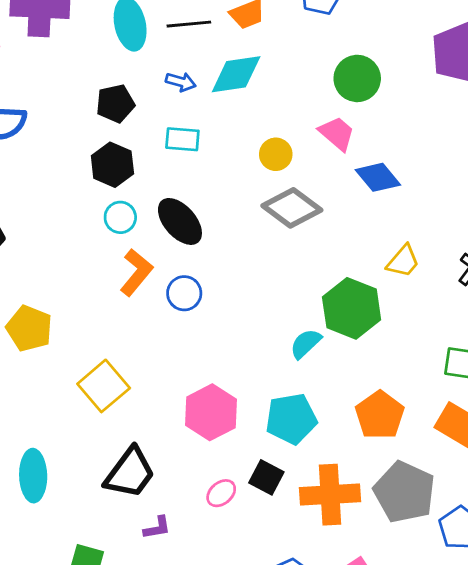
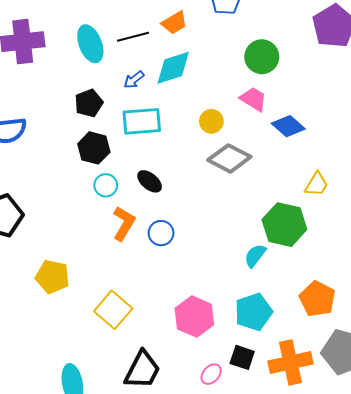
blue arrow: (181, 82) -> (134, 80), turned 135
cyan rectangle: (182, 139) -> (142, 121), size x1.5
black ellipse: (180, 221) -> (150, 181), size x0.7

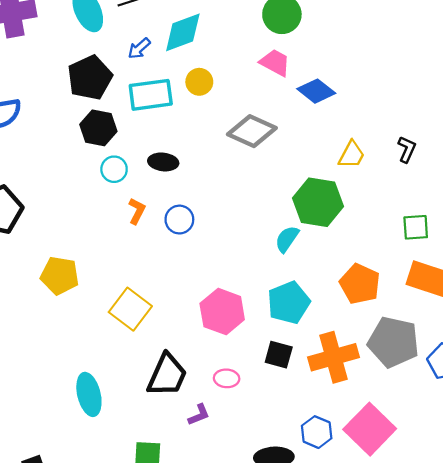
black pentagon: (89, 103) -> (90, 78), size x1.4
yellow circle: (211, 121) -> (199, 82), moved
black ellipse: (150, 181) -> (163, 162), turned -30
orange L-shape: (124, 223) -> (137, 211), size x0.7
pink ellipse: (211, 374) -> (227, 378), moved, turned 55

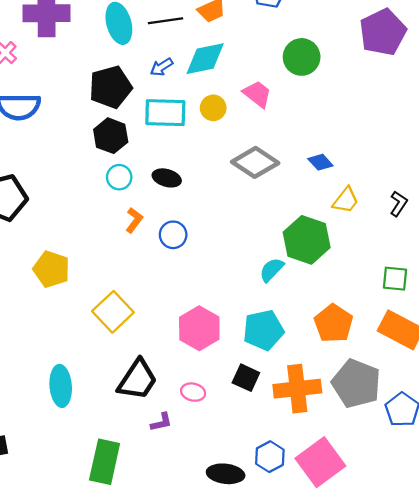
pink trapezoid: (275, 63) -> (257, 94), moved
blue diamond: (316, 91) -> (320, 162), moved, size x0.7

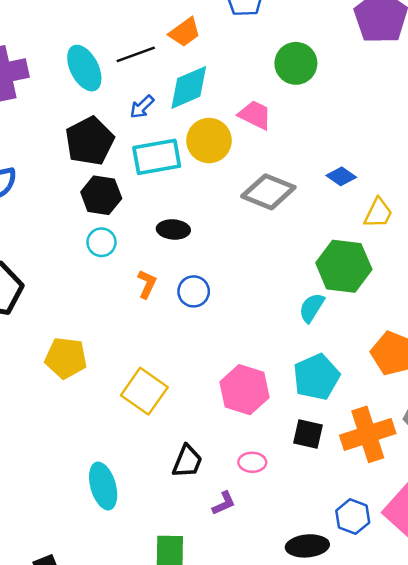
yellow circle: (213, 108) -> (209, 141), size x1.5
cyan circle: (119, 177) -> (101, 242), moved
black trapezoid: (137, 380) -> (187, 461), size x0.7

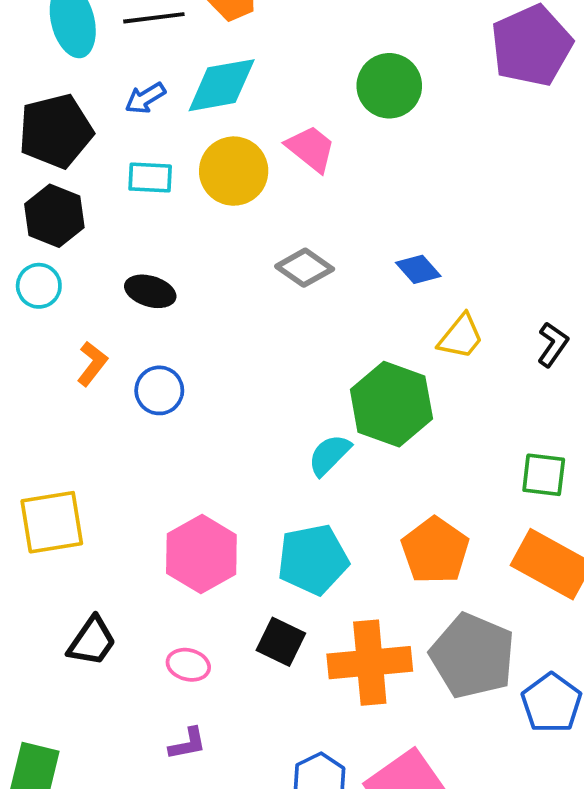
cyan rectangle: (157, 157) -> (150, 178), size x0.6
gray diamond: (268, 192) -> (305, 268), size x0.7
yellow square: (144, 391) -> (52, 522), turned 33
purple L-shape: (224, 503) -> (187, 744), moved

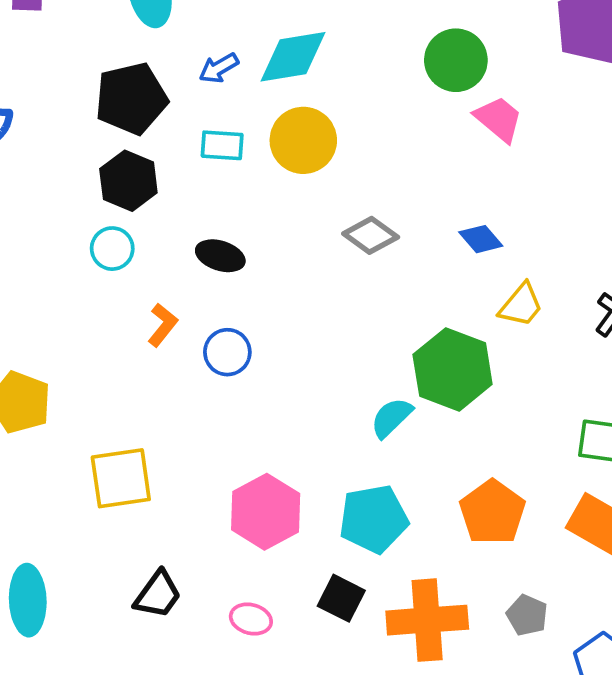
pink trapezoid: (311, 149) -> (499, 119), moved
gray pentagon: (473, 656) -> (527, 615), size x0.5

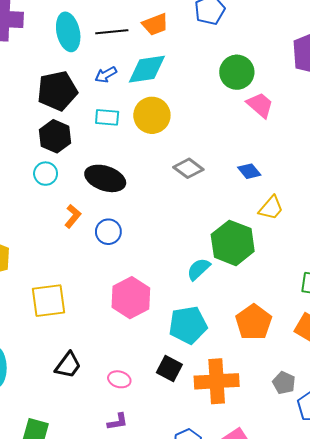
black ellipse: (220, 256) -> (105, 178), size x1.5
pink hexagon: (266, 512) -> (131, 298), moved
gray pentagon: (527, 615) -> (284, 383), moved

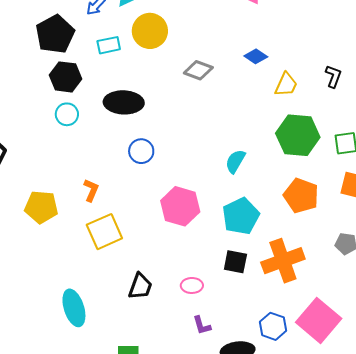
orange L-shape: (73, 216) -> (91, 190), moved
green hexagon: (233, 243) -> (298, 135), moved
purple L-shape: (118, 422) -> (202, 325), turned 100

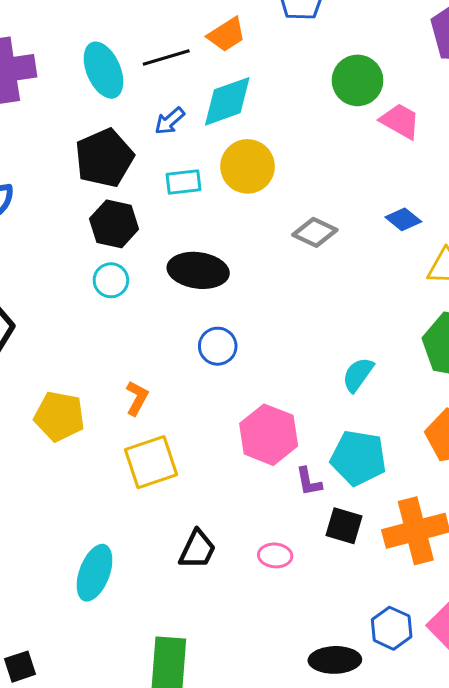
cyan pentagon: (241, 216) -> (358, 458), turned 30
cyan ellipse: (74, 308) -> (95, 573), turned 33
purple L-shape: (202, 325) -> (309, 482), moved

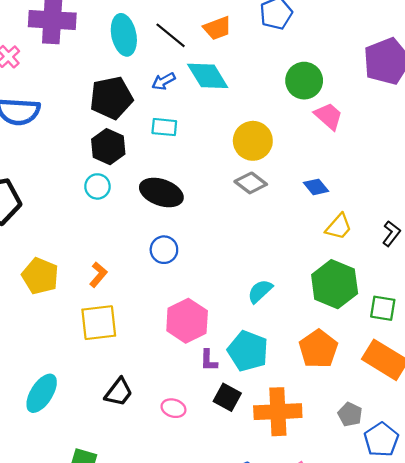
black line: (166, 58) -> (171, 35), turned 44
cyan diamond: (227, 101) -> (208, 76), turned 66
yellow circle: (248, 166) -> (253, 141), moved

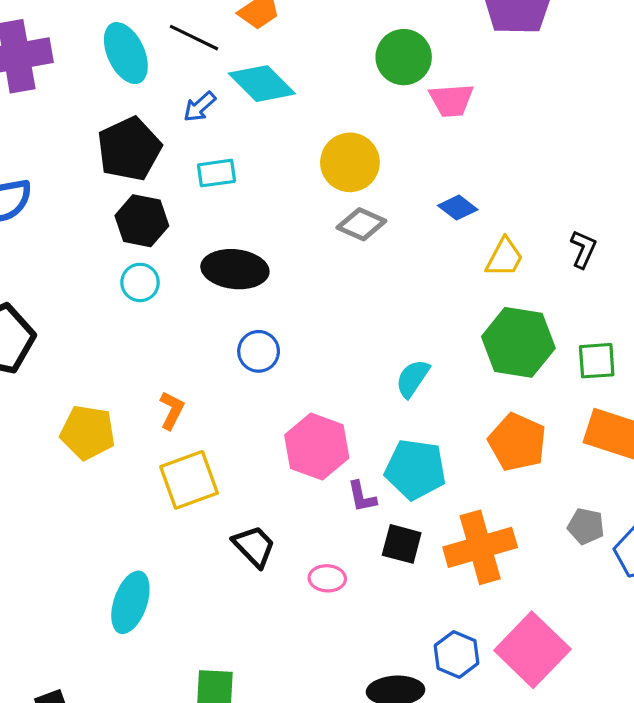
pink trapezoid: (329, 116) -> (451, 100), turned 148
black trapezoid: (119, 392) -> (254, 546), moved, turned -68

